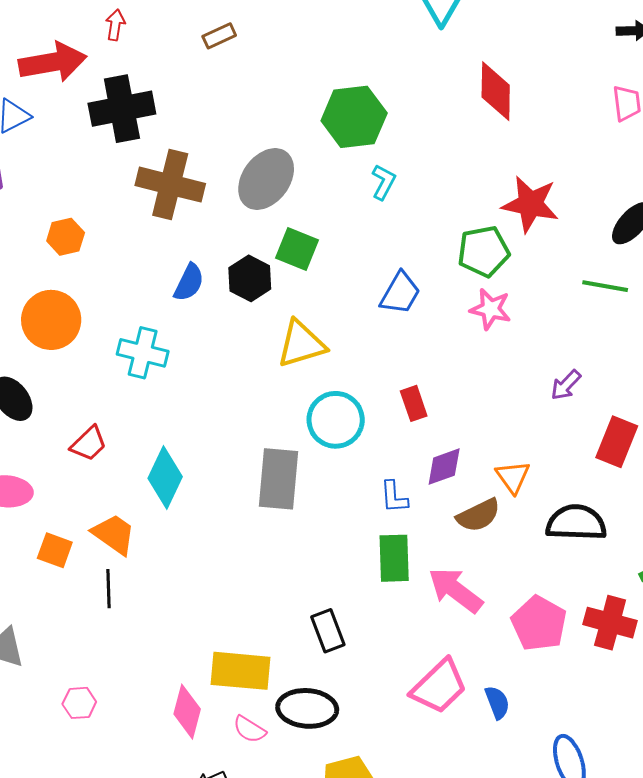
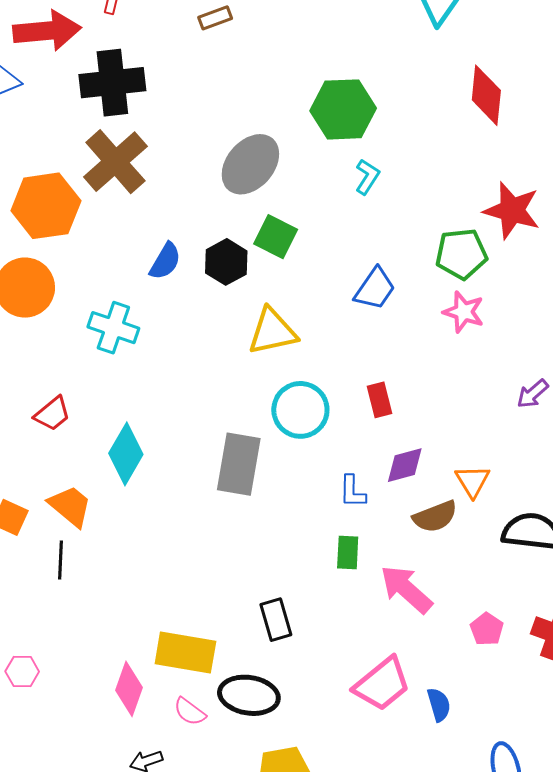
brown cross: (170, 185) -> (115, 162), moved, turned 30
orange hexagon: (66, 237) -> (46, 206), size x1.8
green rectangle: (394, 558) -> (348, 552), size x0.7
pink pentagon: (539, 623) -> (487, 629), size x0.6

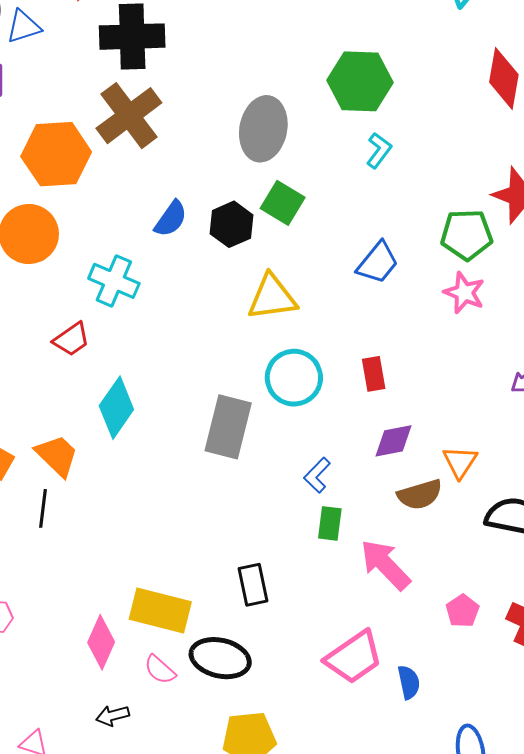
gray ellipse: (250, 164) -> (263, 129), turned -34
red trapezoid: (52, 414) -> (71, 339), moved
blue L-shape: (352, 492) -> (317, 475), moved, turned 39

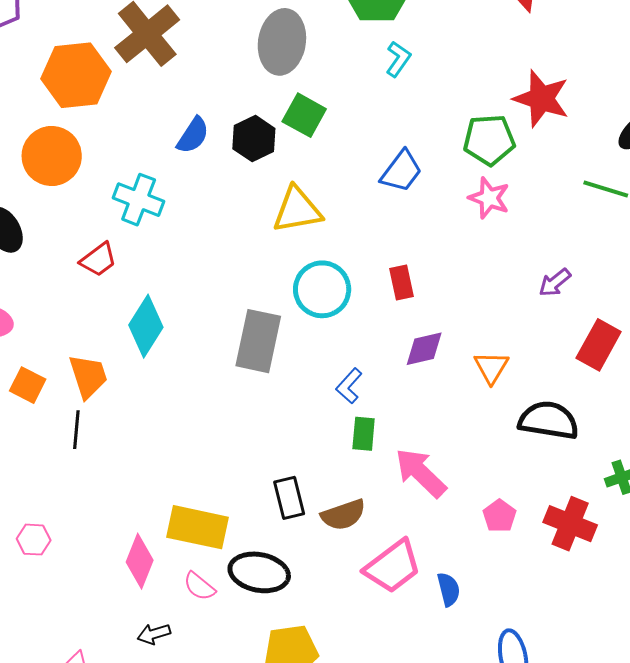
orange trapezoid: (57, 455) -> (88, 376), turned 30
brown semicircle: (420, 495) -> (343, 515), moved

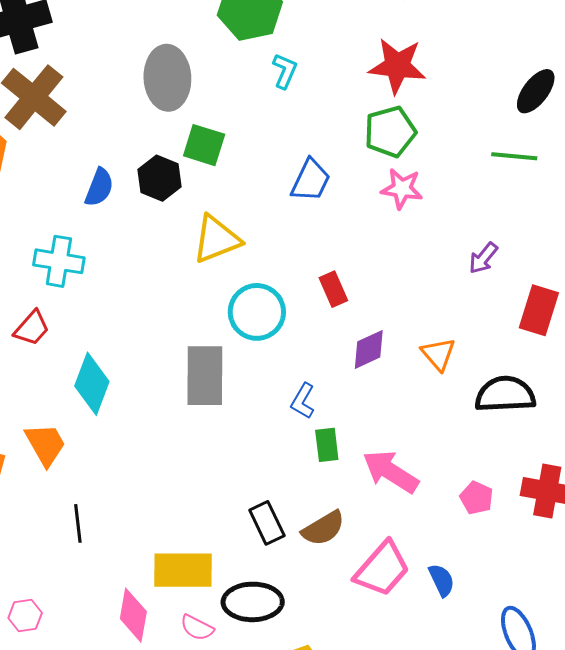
red star: (541, 99) -> (397, 66), moved
black line: (76, 430) -> (78, 523), moved

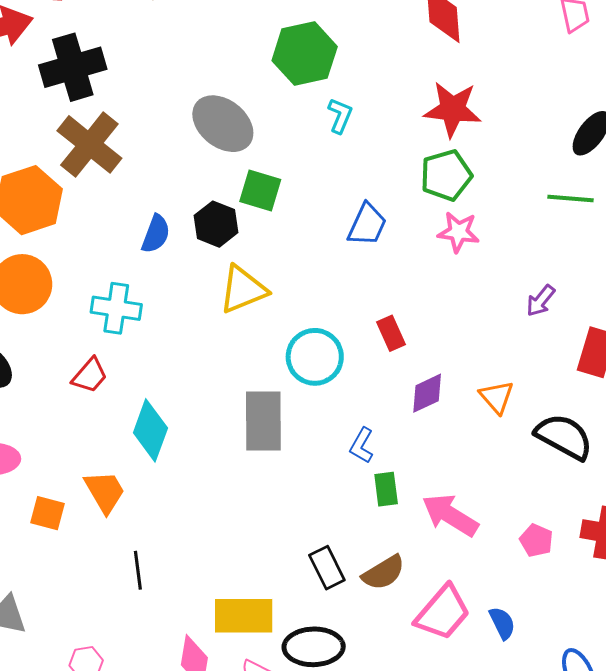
gray ellipse: (167, 78) -> (223, 124), turned -48
yellow triangle: (216, 239) -> (243, 290), moved
black semicircle: (505, 394) -> (564, 437), turned 32

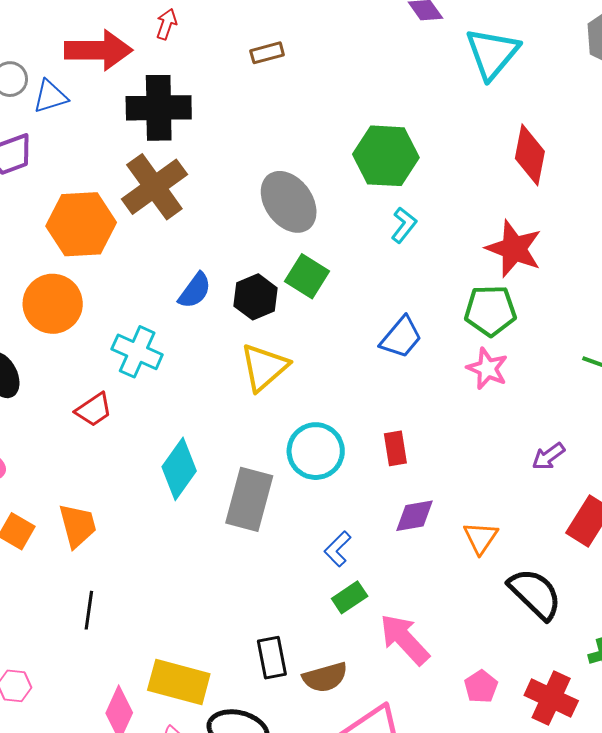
yellow triangle: (243, 290) -> (264, 367), turned -34
cyan diamond: (150, 430) -> (179, 469), moved
green rectangle: (386, 489) -> (350, 597), turned 48

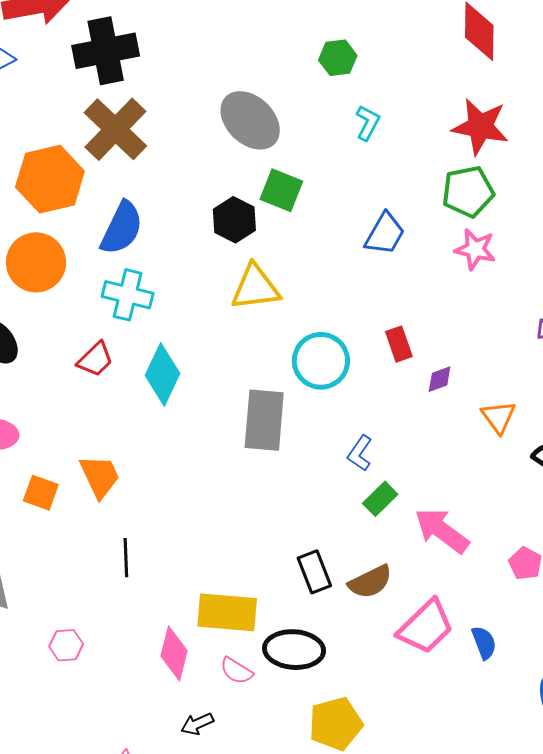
green hexagon: (386, 156) -> (338, 58), size x0.6
blue semicircle: (195, 291) -> (122, 228), moved, size x1.4
yellow triangle: (264, 367) -> (255, 287), turned 44
cyan diamond: (179, 469) -> (163, 374), moved
purple diamond: (414, 516) -> (440, 379), moved, size x0.7

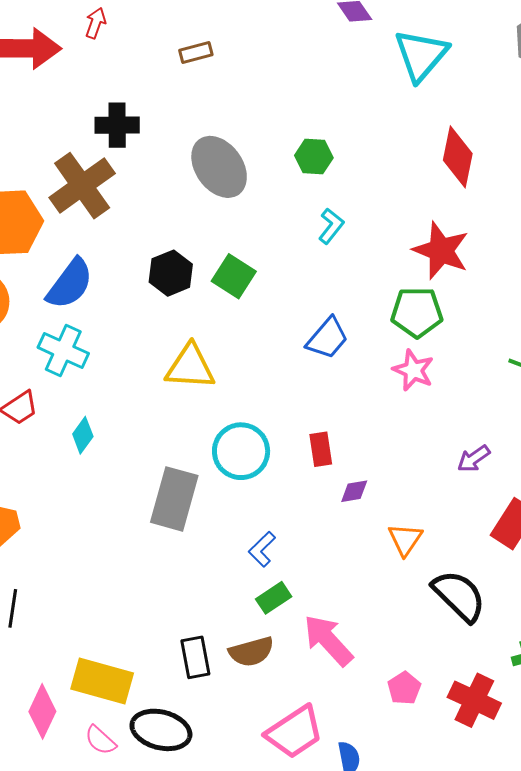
black cross: (106, 51) -> (117, 125), moved, size x0.7
gray ellipse: (250, 120) -> (219, 167), moved
black hexagon: (234, 220) -> (171, 273), moved
cyan diamond: (163, 374) -> (83, 435), size x0.6
brown semicircle: (370, 582) -> (251, 652), moved

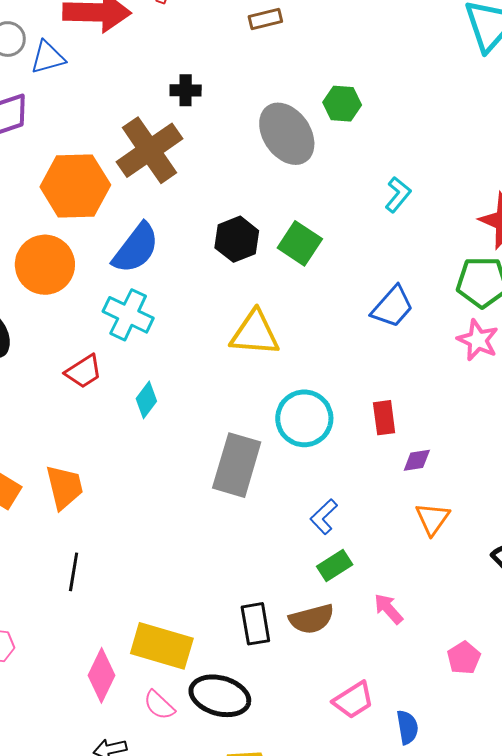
black cross: (117, 125) -> (186, 90), size x0.7
green hexagon: (314, 157) -> (342, 104), moved
orange triangle: (405, 539) -> (432, 519), moved
pink arrow: (328, 640) -> (388, 609), size x0.6
pink trapezoid: (295, 732) -> (353, 700), size x0.7

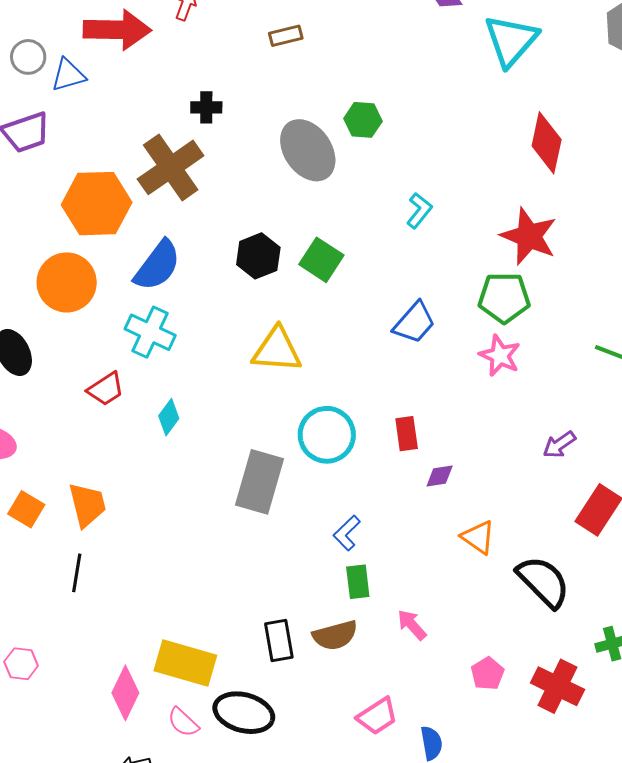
orange triangle: (432, 519) -> (478, 537), moved, turned -30
green rectangle: (335, 565) -> (358, 582), turned -64
black line: (74, 572) -> (77, 573), moved

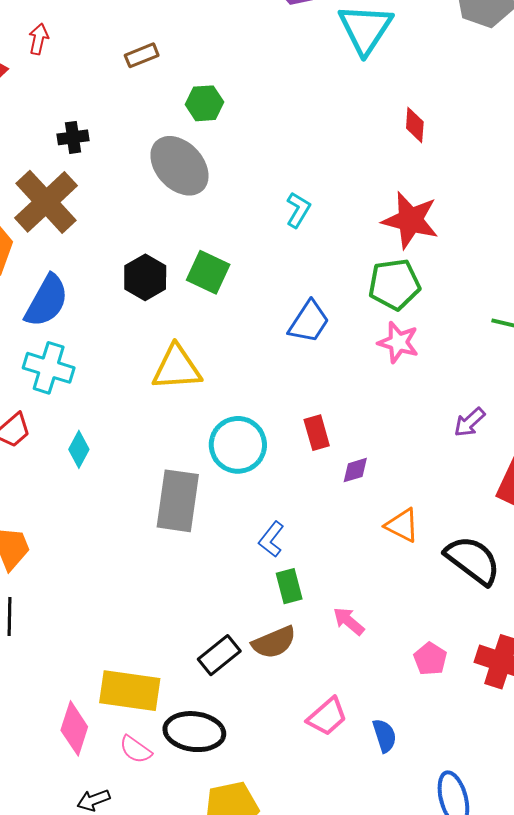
green hexagon: (363, 120) -> (204, 103), moved
red diamond: (547, 143) -> (415, 125), size x0.6
black rectangle: (279, 640) -> (219, 655), turned 69

